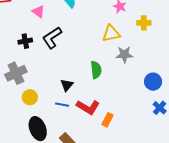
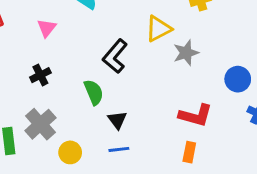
pink triangle: (38, 12) -> (47, 28), turned 48
black L-shape: (52, 38) -> (115, 56), moved
green semicircle: (96, 70) -> (94, 92), moved
red L-shape: (88, 107) -> (196, 115), moved

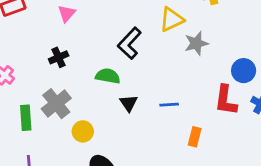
green semicircle: (94, 92) -> (108, 76), turned -60
red L-shape: (196, 115) -> (226, 100), moved, turned 80
blue line: (119, 149) -> (169, 105), moved

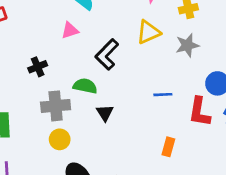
pink triangle: (67, 13) -> (70, 30), moved, turned 30
gray star: (196, 43) -> (187, 45), moved
gray cross: (56, 104) -> (56, 106), moved, turned 32
blue line: (169, 105) -> (163, 95), moved

